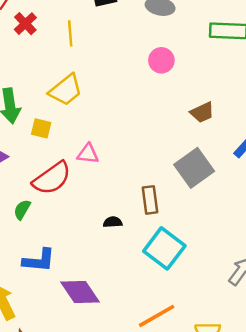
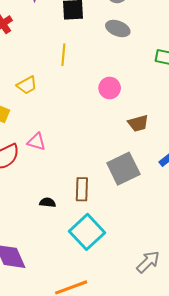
yellow line: (70, 33) -> (63, 55), moved
pink circle: (161, 60) -> (110, 88), moved
yellow trapezoid: (66, 90) -> (27, 85), size x0.7

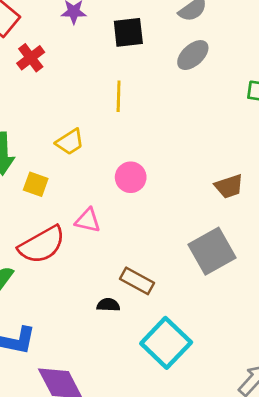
gray ellipse: (118, 28) -> (193, 55), turned -60
pink circle: (110, 88) -> (131, 177), moved
brown rectangle: (82, 189) -> (137, 281), moved, turned -60

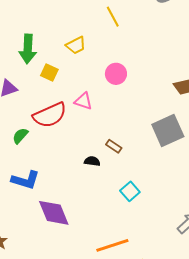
yellow line: (119, 96) -> (113, 17), turned -35
brown rectangle: (137, 281) -> (114, 146), size x0.7
cyan square: (166, 343) -> (130, 191), size x0.6

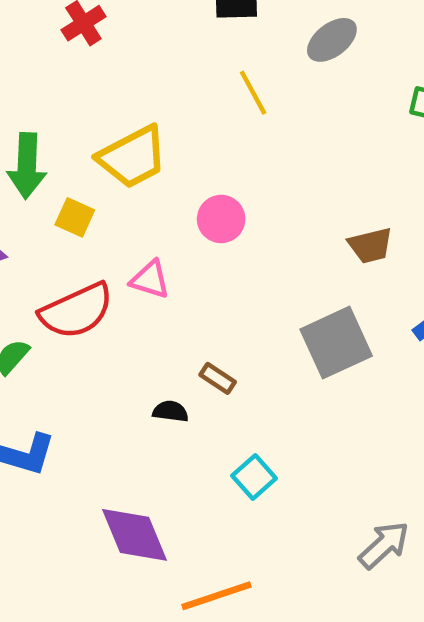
yellow line: (113, 17) -> (253, 93), moved
yellow trapezoid: (76, 45) -> (133, 157), size x1.6
purple diamond: (54, 213) -> (134, 535), moved

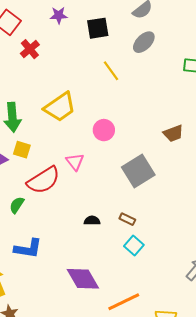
yellow square: (75, 217) -> (22, 150), moved
pink triangle: (150, 280) -> (75, 162), turned 42
gray square: (336, 343) -> (138, 171), moved
brown rectangle: (218, 378) -> (127, 219), moved

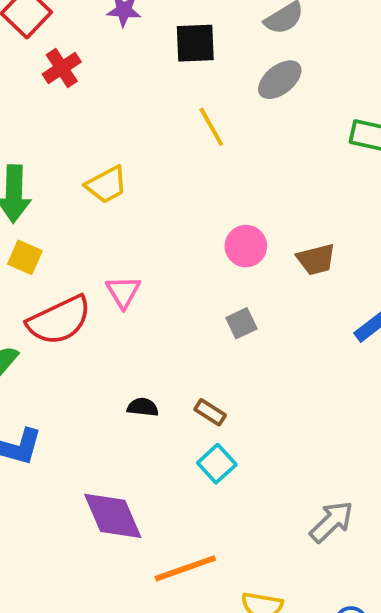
yellow trapezoid: (60, 107) -> (106, 185), size x0.7
pink circle: (104, 130) -> (246, 246), moved
gray square: (138, 171) -> (241, 323), size x0.5

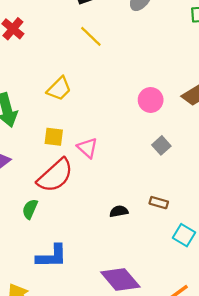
yellow line: (211, 127) -> (91, 36), moved
yellow square: (25, 257) -> (54, 137), moved
cyan square: (217, 464) -> (184, 235), moved

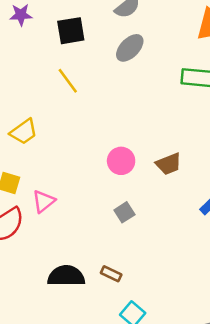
pink triangle: (87, 148) -> (44, 201), turned 30
black semicircle: (119, 211) -> (66, 276), size x1.8

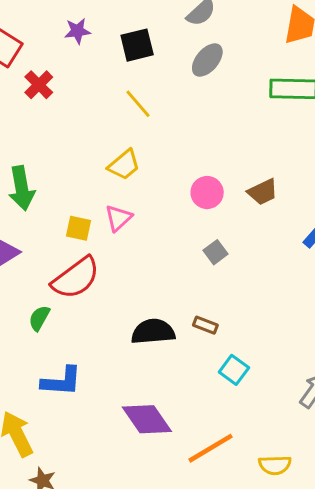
yellow trapezoid: (24, 132) -> (124, 165), moved
pink triangle: (44, 201) -> (118, 218), moved

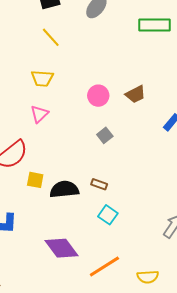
yellow trapezoid: (124, 165) -> (42, 78), turned 45
yellow square: (78, 228) -> (35, 180), moved
cyan square: (234, 370) -> (108, 215), moved

